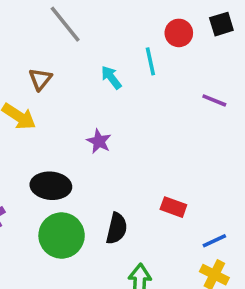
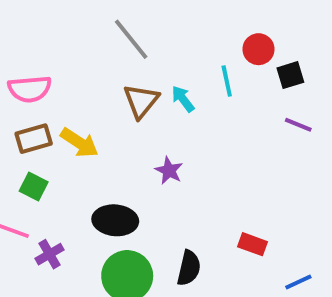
black square: (221, 24) -> (290, 75), moved
brown triangle: (40, 79) -> (141, 101), moved, size x1.4

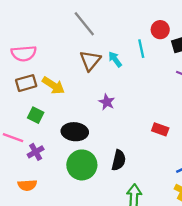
green square: (34, 186) -> (36, 115), moved
red rectangle: (253, 244) -> (160, 129), moved

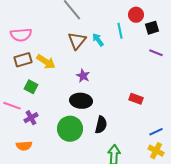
purple star: (107, 102) -> (83, 76), moved
black ellipse: (75, 132) -> (81, 101), moved

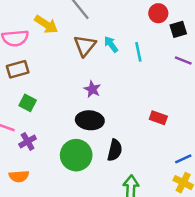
cyan line: (120, 31) -> (138, 52), moved
yellow arrow: (46, 62) -> (46, 24), moved

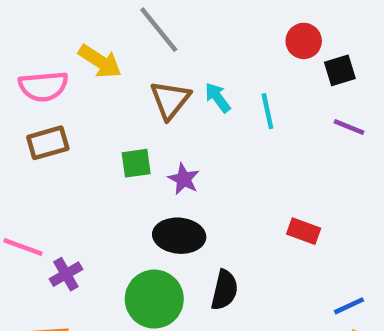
green square: (28, 103) -> (136, 163), moved, turned -35

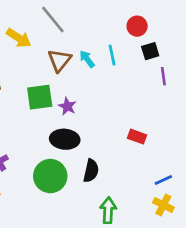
black square: (340, 70) -> (150, 51), moved
cyan line: (267, 111) -> (112, 55), moved
purple line: (349, 127) -> (163, 76), turned 60
green square: (136, 163) -> (40, 97), size x1.5

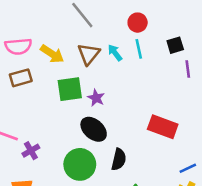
red circle: (137, 26) -> (138, 23), moved
yellow arrow: (19, 38) -> (52, 54), moved
red rectangle: (137, 137) -> (163, 127), size x1.6
black ellipse: (65, 139) -> (94, 129), turned 36

